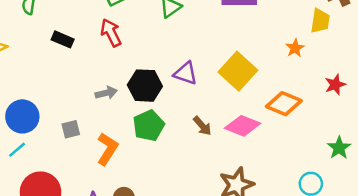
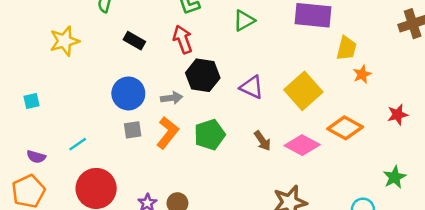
yellow trapezoid: (320, 21) -> (346, 48), moved
black hexagon: (145, 86) -> (203, 75), moved
blue circle: (22, 116) -> (128, 93), moved
orange L-shape: (107, 149) -> (167, 133), moved

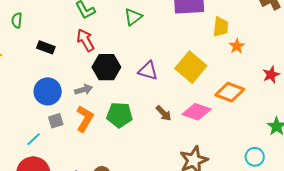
green pentagon: (210, 135) -> (119, 115), turned 30
cyan line: (78, 144) -> (34, 139), moved

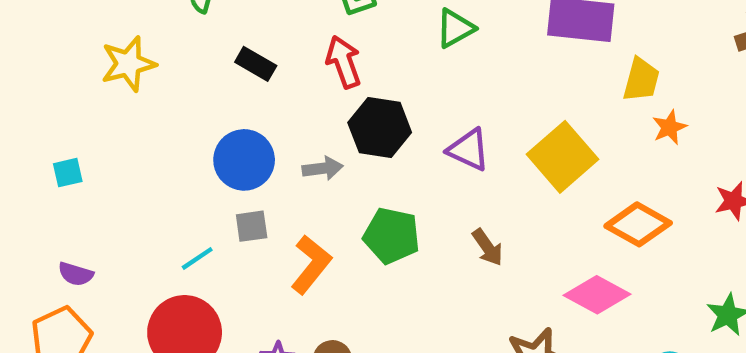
pink diamond: (197, 112) -> (597, 295), moved
orange L-shape: (85, 119) -> (311, 264), moved

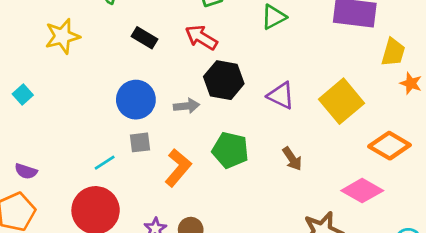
red arrow: (344, 62) -> (201, 37), turned -40
orange star: (669, 127) -> (411, 83), turned -30
cyan square: (68, 173) -> (23, 94), moved, turned -30

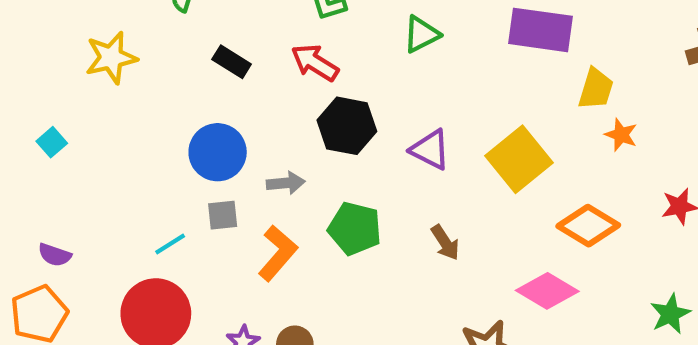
gray arrow: (187, 106) -> (286, 183), moved

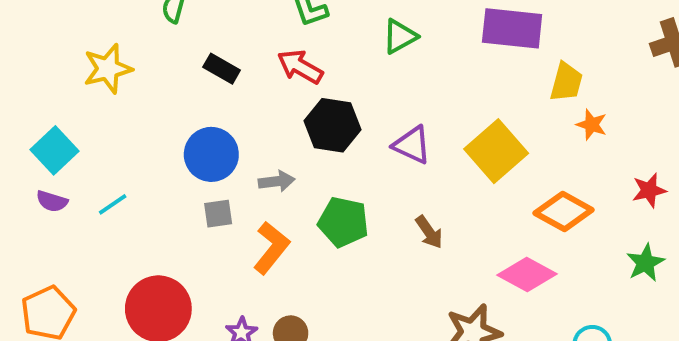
cyan square: (52, 142) -> (55, 150), size x1.6
cyan line: (170, 244) -> (113, 204), moved
purple semicircle: (55, 255) -> (52, 201), moved
green star: (670, 314) -> (645, 263), moved

